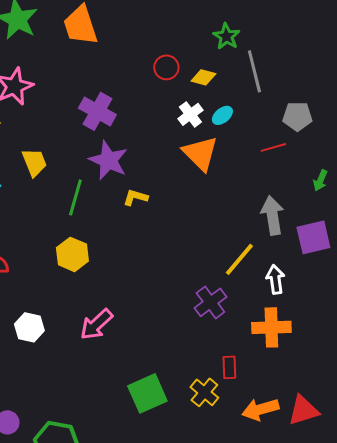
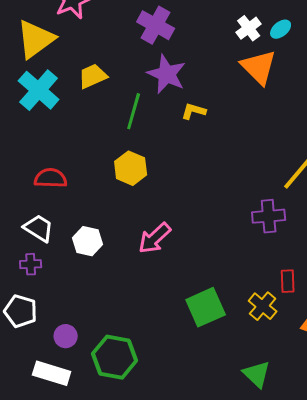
yellow trapezoid: (34, 162) -> (93, 76), turned -92
purple cross: (210, 302) -> (269, 216), turned 32

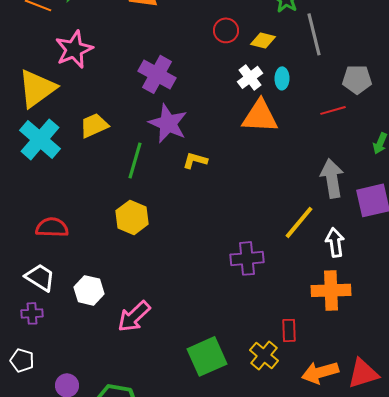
cyan ellipse: (281, 29) -> (282, 78), turned -50
orange triangle: (259, 67) -> (260, 116), turned -42
purple cross: (269, 216) -> (247, 258), moved
pink arrow: (155, 238) -> (134, 316), moved
white pentagon: (21, 311) -> (22, 360), size x0.7

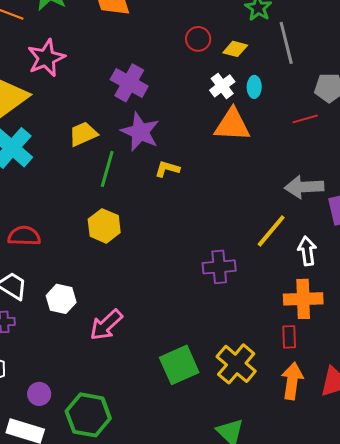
yellow trapezoid: (94, 125) -> (83, 134), moved
gray arrow: (332, 178) -> (304, 187), turned -84
red rectangle: (289, 330) -> (289, 337), moved
yellow cross: (264, 355) -> (236, 364), size x1.4
orange arrow: (320, 372) -> (292, 381), turned 114

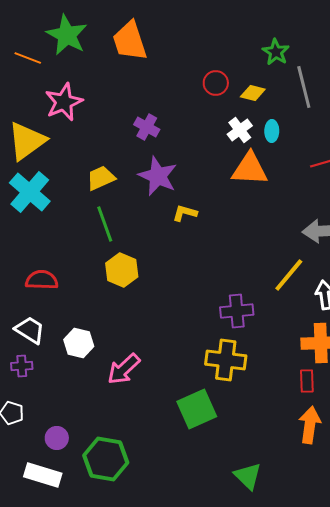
purple cross: (129, 83) -> (147, 127), size x0.7
green line: (107, 169) -> (105, 224), moved, turned -36
yellow cross: (236, 364) -> (226, 360), moved, turned -33

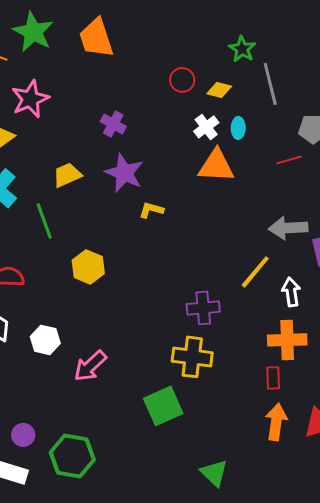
green line: (105, 224) -> (44, 221), moved

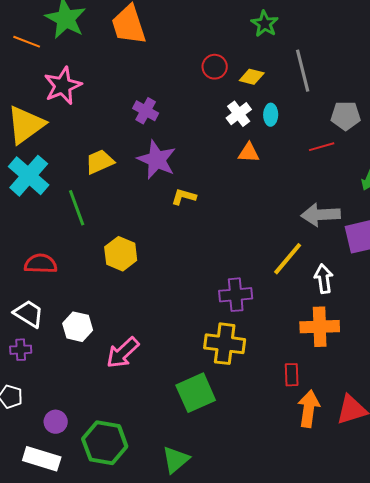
green star: (242, 49) -> (265, 24), moved
orange triangle: (216, 166) -> (249, 153), size x0.6
red rectangle: (273, 378) -> (292, 375), moved
green triangle: (214, 473) -> (176, 460), moved, turned 36

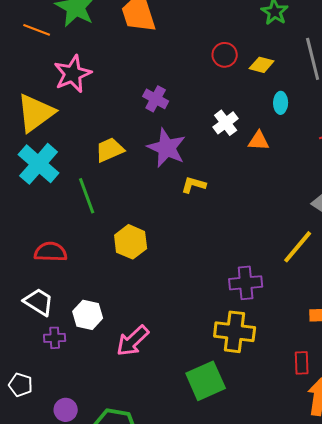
white cross: (239, 114) -> (226, 123), moved
purple cross: (21, 350) -> (55, 338), moved

